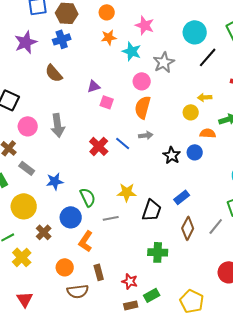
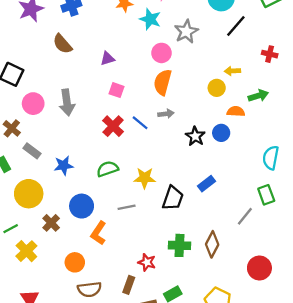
pink square: (107, 102) -> (116, 90), moved
green semicircle: (88, 197) -> (107, 169), moved, turned -84
brown diamond: (188, 228) -> (212, 244), moved
brown rectangle: (99, 272) -> (129, 285), moved, turned 35
red star: (130, 281) -> (147, 262), moved

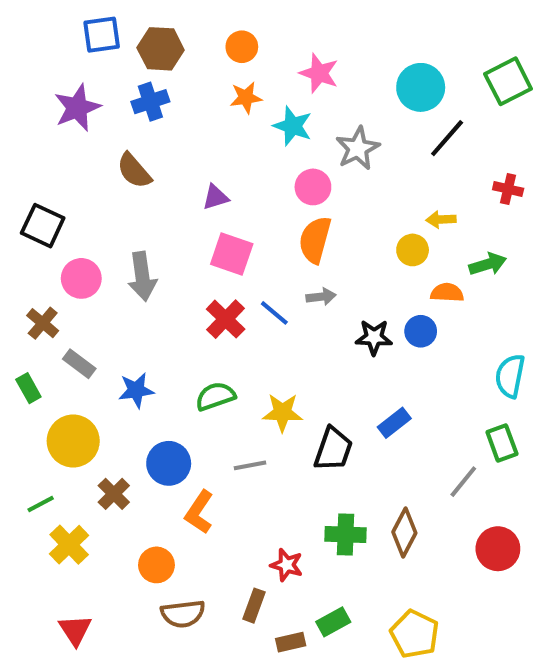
pink square: (116, 90) -> (232, 254), size x1.5
black star: (195, 136) -> (374, 337), turned -30
red circle: (259, 268) -> (498, 549), moved

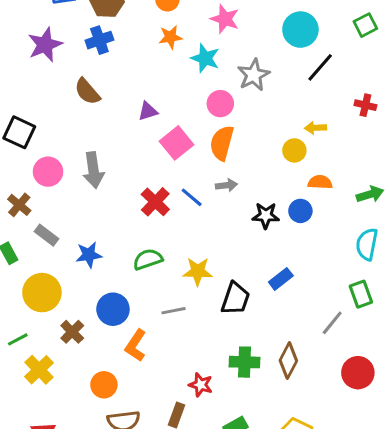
green square: (508, 81) -> (365, 25), size x0.7
pink square: (232, 254) -> (176, 143), moved, turned 32
green arrow: (488, 264) -> (370, 194), moved

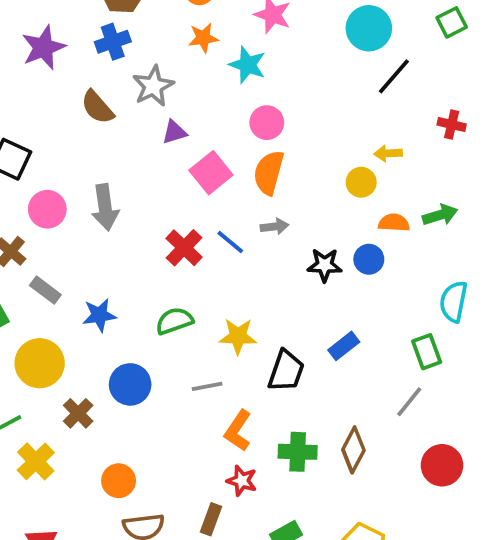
gray star: (254, 75) -> (153, 86), moved
green arrow: (370, 194) -> (440, 215), moved
green rectangle: (361, 294) -> (427, 352), moved
orange L-shape: (136, 345) -> (238, 431), moved

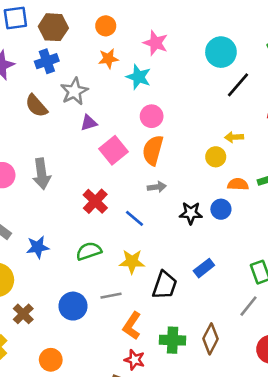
blue line: (230, 242) -> (135, 218), moved
blue circle: (130, 384) -> (73, 306), moved

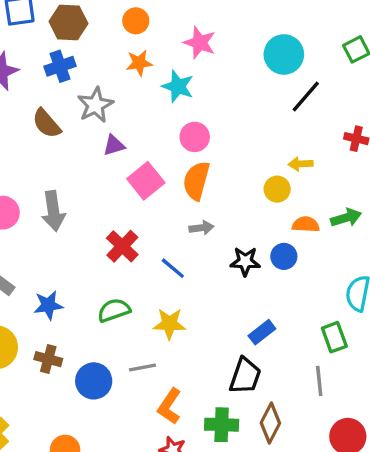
black trapezoid: (165, 285) -> (245, 376), moved
gray line: (248, 306) -> (319, 381), turned -45
brown cross: (23, 314) -> (48, 359), moved, turned -30

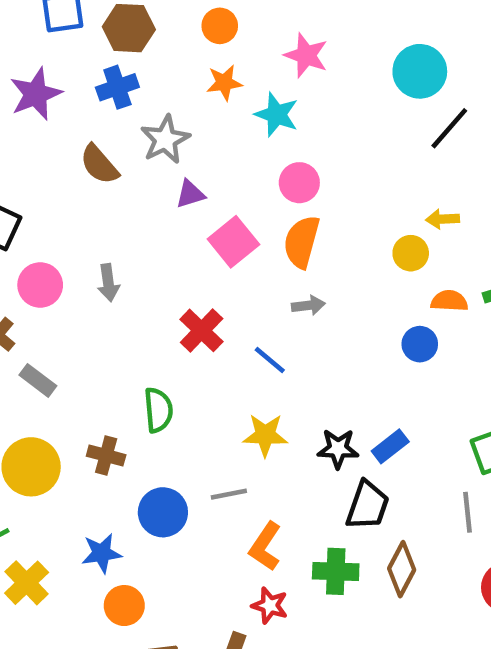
gray arrow: (53, 211) -> (108, 283), size x0.7
black star: (245, 261) -> (338, 449), moved
blue star: (48, 305) -> (102, 553), moved
green semicircle: (114, 310) -> (158, 410), moved, turned 104
brown cross: (48, 359) -> (106, 455), moved

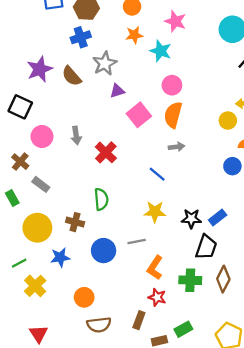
purple star: (36, 94) -> (40, 69), moved
red cross: (202, 330) -> (106, 152), moved
blue star: (102, 553) -> (60, 257), moved

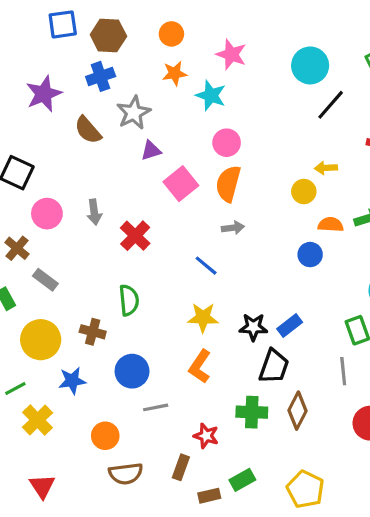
purple star: (40, 69) -> (44, 94), moved
gray line: (137, 241) -> (156, 407), moved
orange L-shape: (155, 268) -> (200, 366), moved

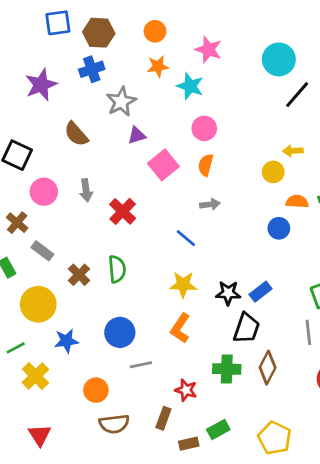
brown semicircle: (88, 130) -> (76, 134), moved
orange semicircle: (228, 184) -> (206, 165), size x0.7
brown cross: (93, 332) -> (79, 275), moved, turned 30

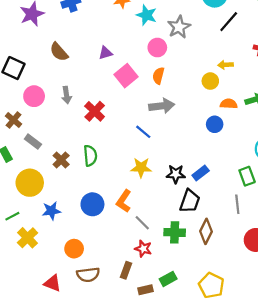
gray star: (121, 102) -> (179, 27), moved
gray arrow: (210, 204) -> (162, 106), size x1.6
orange L-shape: (180, 328) -> (124, 201), moved
gray line: (141, 365) -> (142, 223), moved, turned 56
red triangle: (40, 435) -> (52, 283), moved, turned -36

